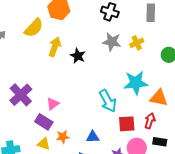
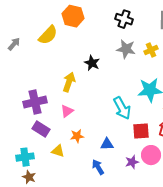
yellow arrow: (55, 47) -> (69, 82), moved
purple cross: (21, 95) -> (35, 102), turned 30
purple rectangle: (44, 122) -> (41, 129), moved
orange star: (63, 137) -> (77, 136), moved

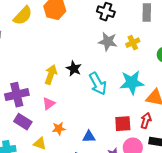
yellow semicircle: (48, 35) -> (23, 16), moved
black star: (92, 63) -> (74, 69), moved
cyan arrow: (122, 108) -> (98, 84), moved

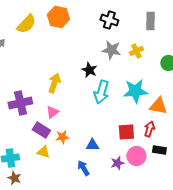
black star: (74, 69) -> (89, 70), moved
cyan arrow: (98, 84) -> (101, 92), turned 45
purple rectangle: (23, 122) -> (41, 130), moved

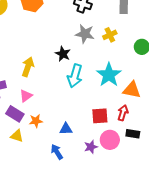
cyan star: (135, 91) -> (109, 75), turned -30

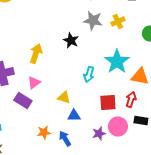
cyan arrow: (75, 76) -> (89, 74), moved, size x0.7
orange star: (36, 121) -> (44, 132), moved
yellow triangle: (17, 136) -> (64, 98), moved

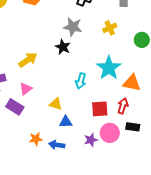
gray star: (93, 20) -> (73, 27), moved
yellow arrow: (36, 54) -> (28, 60), turned 36
blue arrow: (65, 138) -> (57, 145), turned -49

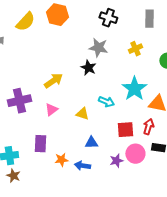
cyan arrow: (81, 81) -> (106, 102), turned -84
yellow triangle: (56, 104) -> (82, 114), moved
purple rectangle: (15, 107) -> (40, 144), moved, turned 60

